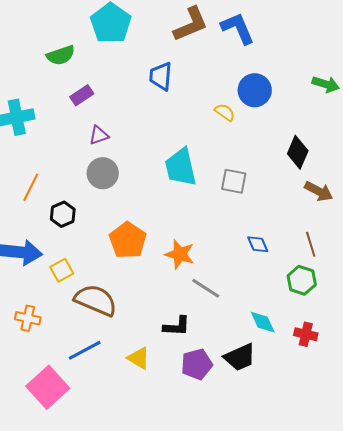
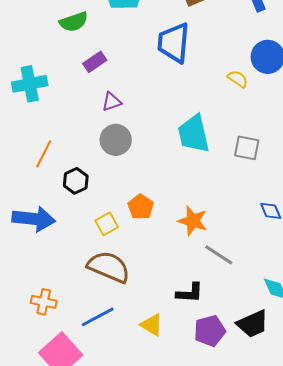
blue trapezoid: (161, 76) -> (174, 43), size x1.4
orange pentagon: (128, 240) -> (141, 207), size x0.7
yellow square: (62, 270) -> (107, 224), moved
orange cross: (28, 318) -> (44, 302), moved

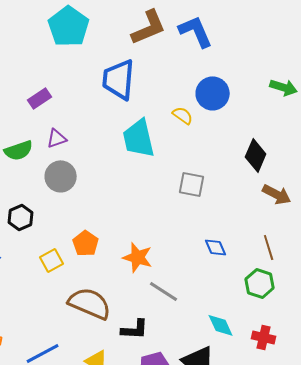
green semicircle: (74, 22) -> (19, 150), moved
cyan trapezoid: (194, 134) -> (139, 138), moved
brown semicircle: (109, 267) -> (90, 303), moved

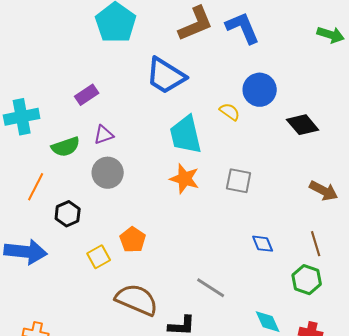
blue trapezoid: (119, 79) -> (166, 76), turned -63
green arrow: (284, 87) -> (331, 35), moved
black diamond: (256, 155) -> (303, 125), moved, turned -64
orange star: (138, 257) -> (185, 179), moved

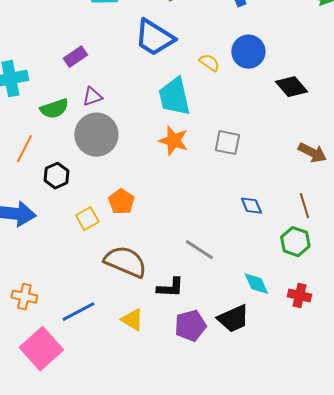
yellow semicircle: (230, 112) -> (209, 63), moved
gray circle: (108, 173) -> (96, 135), size x1.4

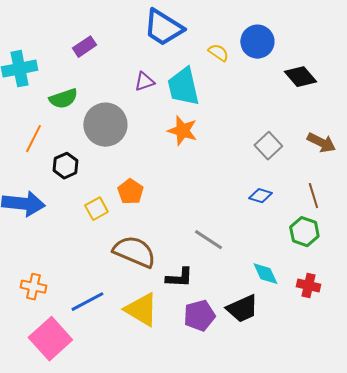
purple triangle: (92, 97) -> (144, 82), moved
gray square: (227, 143) -> (268, 146), moved, turned 36
blue diamond: (251, 206) -> (260, 196), turned -50
yellow triangle: (132, 320) -> (141, 310), size x1.5

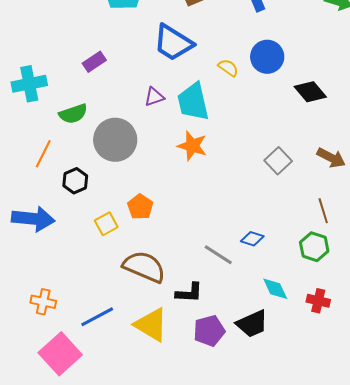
blue diamond: (260, 196) -> (252, 239), moved

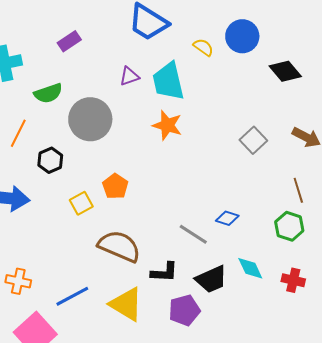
black trapezoid: (252, 324) -> (211, 279), moved

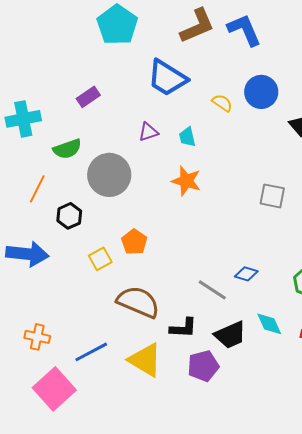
cyan trapezoid: (168, 81) -> (187, 137), size x0.5
gray square: (253, 140) -> (272, 196), turned -36

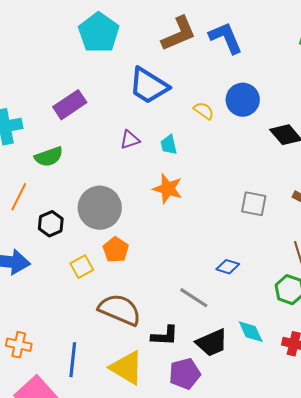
purple rectangle: (88, 97) -> (70, 105), size x1.4
gray circle: (109, 175) -> (100, 208), moved
blue diamond: (246, 274) -> (228, 267), moved
blue line: (91, 352) -> (73, 360), turned -56

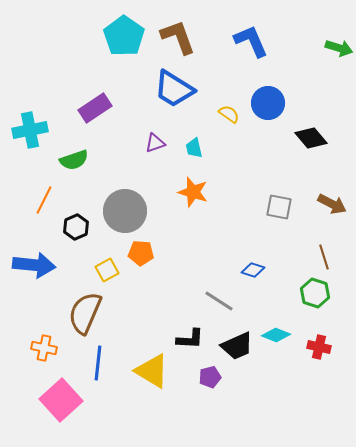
brown L-shape: (179, 34) -> (178, 37), moved, turned -87
orange pentagon: (116, 250) -> (141, 253), turned -30
brown semicircle: (120, 310) -> (85, 313), moved, turned -90
cyan diamond: (251, 332) -> (276, 335), turned -44
purple pentagon: (185, 374) -> (210, 377), size x0.7

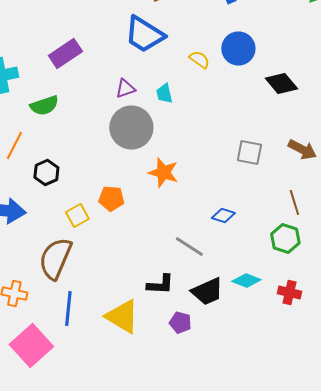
orange star: (193, 192) -> (163, 172), moved
gray circle: (125, 211) -> (131, 128), moved
purple pentagon: (210, 377) -> (180, 322), turned 30

